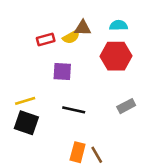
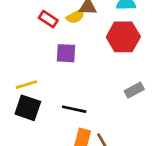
red rectangle: (46, 39) -> (48, 19), turned 48
black line: (74, 110) -> (74, 109), moved

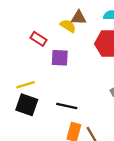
yellow semicircle: (76, 16) -> (68, 26), turned -119
red rectangle: (48, 19) -> (39, 39), moved

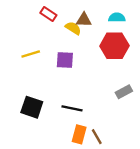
red rectangle: (39, 39) -> (48, 14), moved
yellow line: (26, 85) -> (31, 54), moved

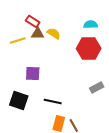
brown triangle: (84, 20) -> (38, 34), moved
yellow line: (31, 54) -> (18, 40), moved
purple square: (65, 60) -> (33, 74), moved

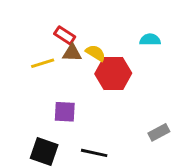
red hexagon: (89, 48) -> (113, 74), moved

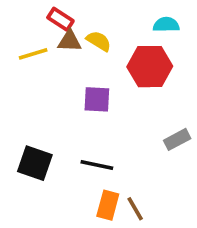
red hexagon: (113, 74) -> (150, 67), moved
purple square: (65, 112) -> (97, 99), moved

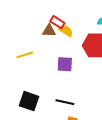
red rectangle: (60, 19) -> (57, 22), moved
yellow line: (33, 54) -> (25, 55), moved

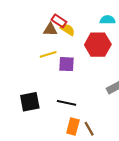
yellow line: (25, 55) -> (48, 54), moved
black square: (29, 101) -> (30, 102), turned -30

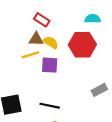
brown triangle: (50, 30) -> (36, 39), moved
yellow semicircle: (68, 30) -> (51, 42), moved

